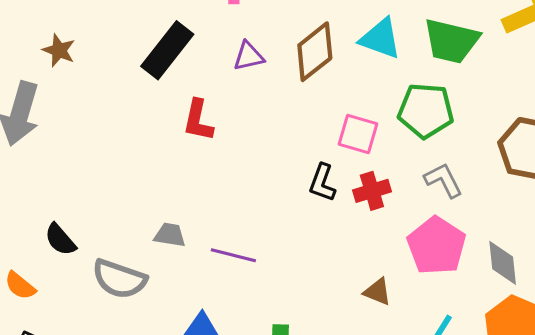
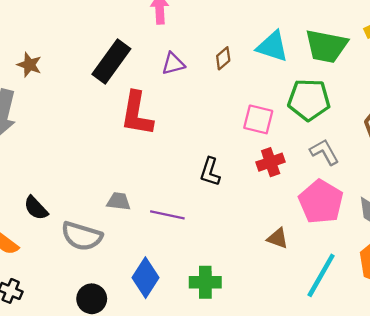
brown diamond: (315, 52) -> (223, 58), size x0.5
red L-shape: (198, 120) -> (137, 114), size x1.4
black L-shape: (322, 183) -> (210, 172), moved

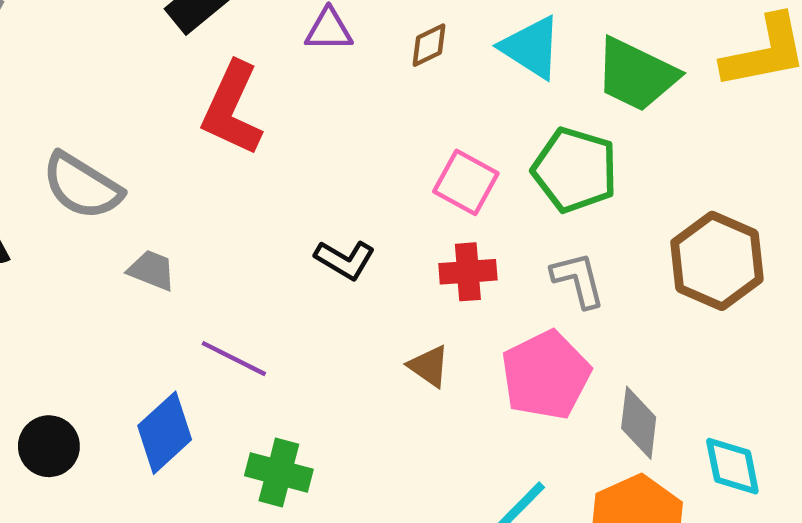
black L-shape: (210, 172) -> (345, 260), turned -92
purple line: (167, 215) -> (234, 359), moved
gray semicircle: (82, 236) -> (82, 186), moved
brown triangle: (278, 238) -> (429, 366), moved

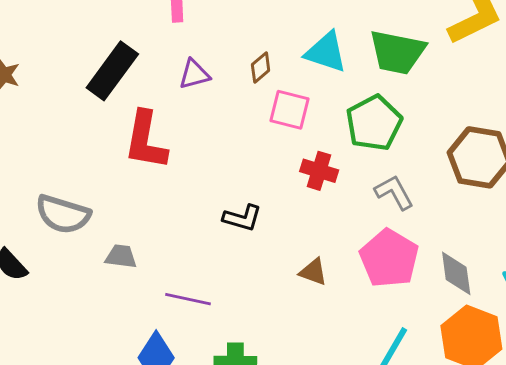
green pentagon: (575, 170) -> (374, 123), turned -30
pink square: (466, 182) -> (290, 110), moved
red cross: (468, 272) -> (319, 171), moved, turned 36

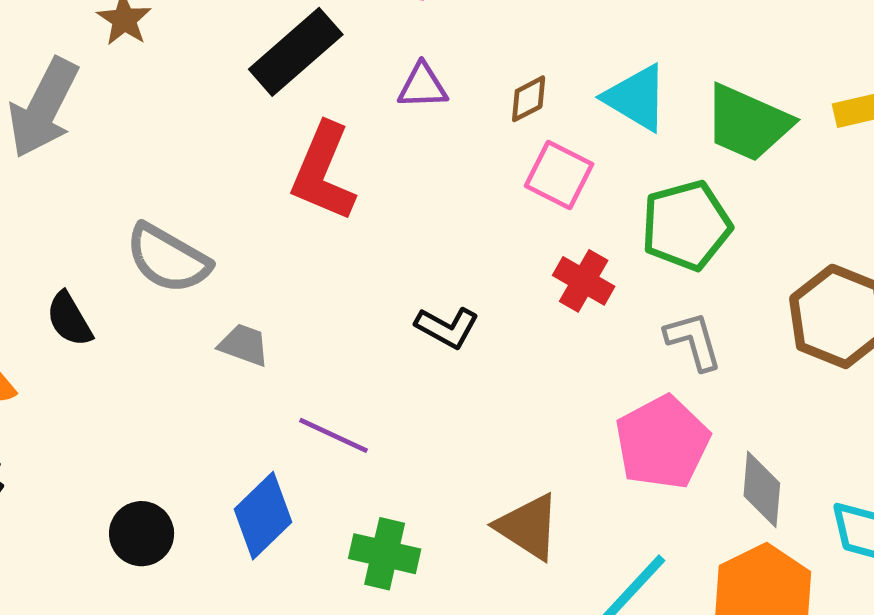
brown triangle: (313, 272) -> (528, 527), moved, size x1.5

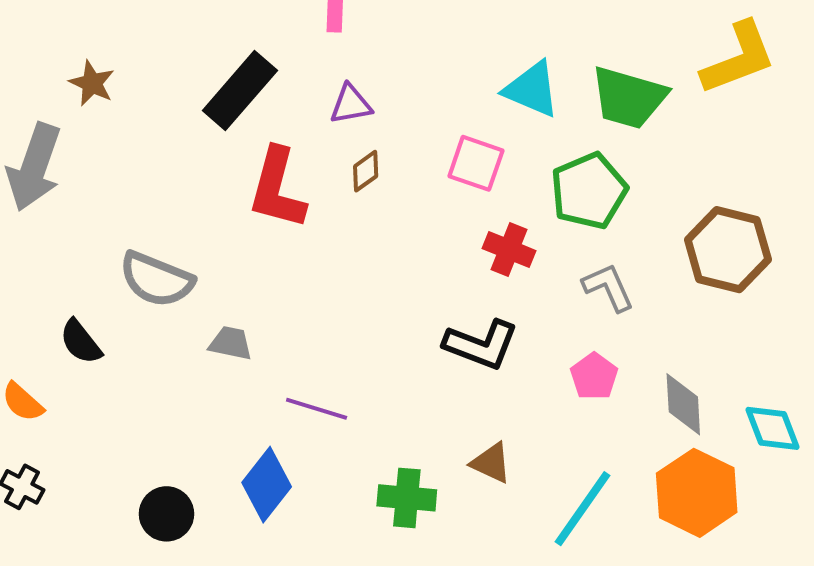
brown diamond: (529, 99) -> (366, 171), moved
black L-shape: (447, 327) -> (481, 345), moved, size x1.4
pink pentagon: (662, 442) -> (594, 376), size x0.6
brown triangle: (528, 527) -> (491, 463), size x0.7
green cross: (385, 554) -> (407, 498), moved

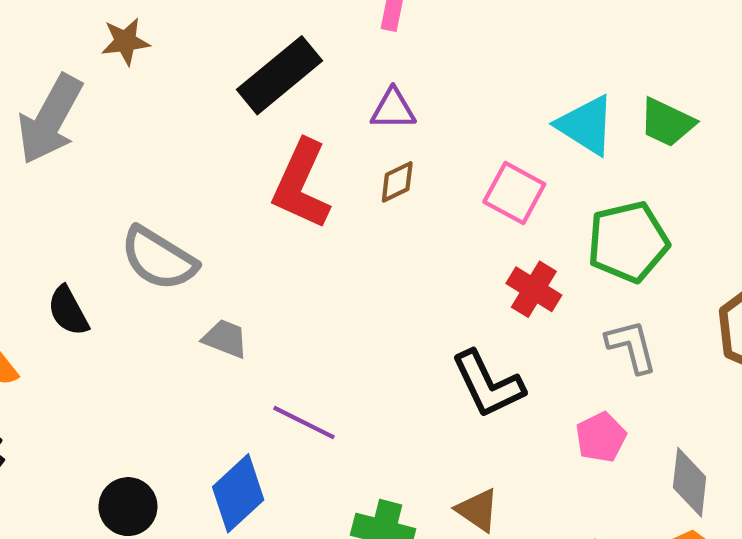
brown star: (92, 83) -> (125, 42), turned 30
green trapezoid: (629, 98) -> (667, 122), moved, size x0.7
black L-shape: (481, 345) -> (488, 384), turned 34

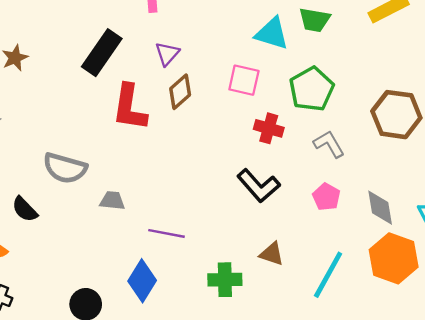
purple triangle: (393, 109) -> (167, 54), turned -32
brown diamond: (397, 182) -> (180, 92), size x1.4

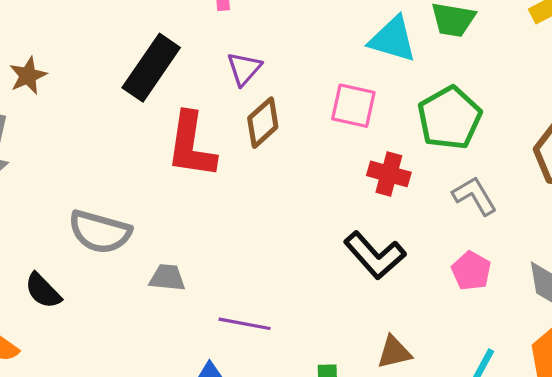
brown triangle: (272, 254) -> (394, 352), turned -32

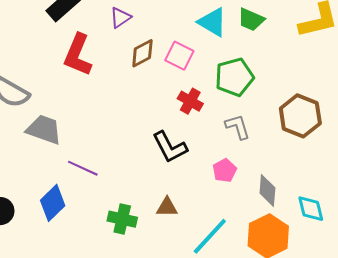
brown diamond: (263, 123) -> (142, 53), moved
gray trapezoid: (167, 278) -> (44, 129), size x1.6

